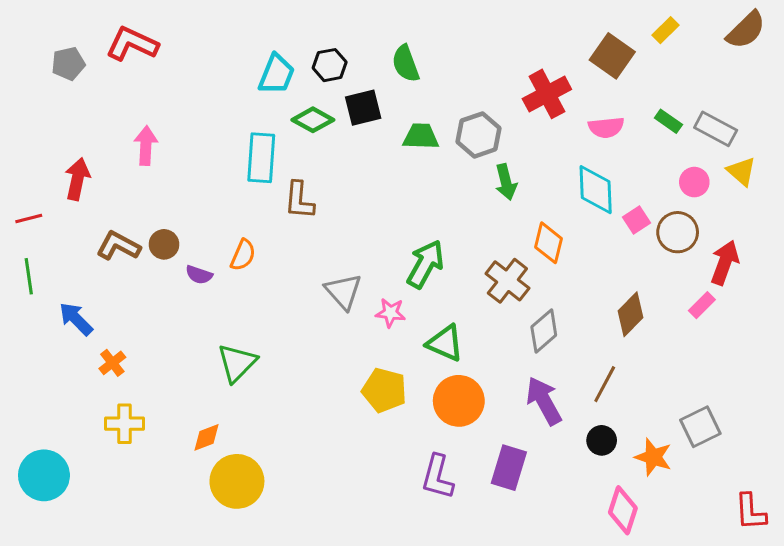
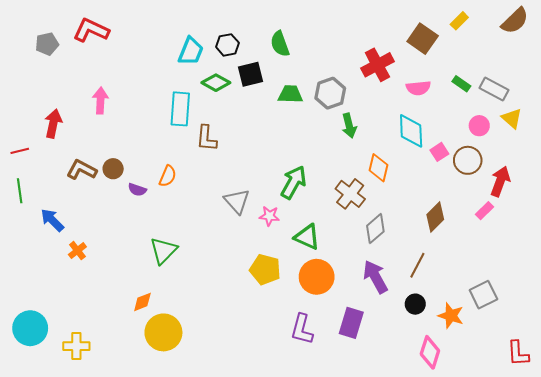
yellow cross: (124, 424) -> (76, 346), moved

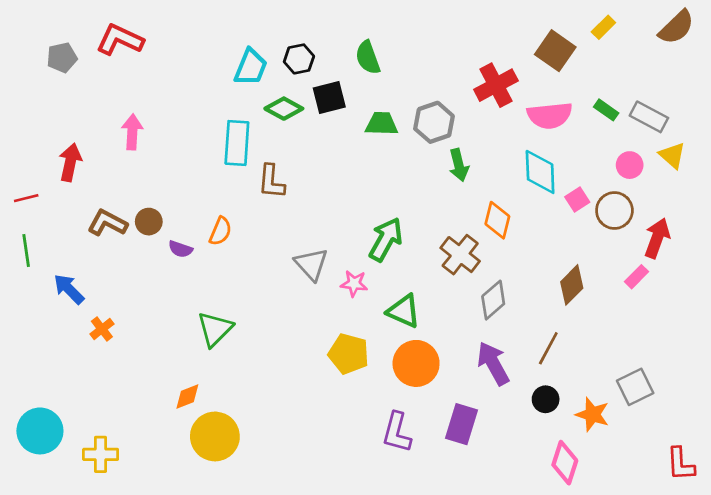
pink semicircle: (418, 88) -> (550, 115), size x1.4

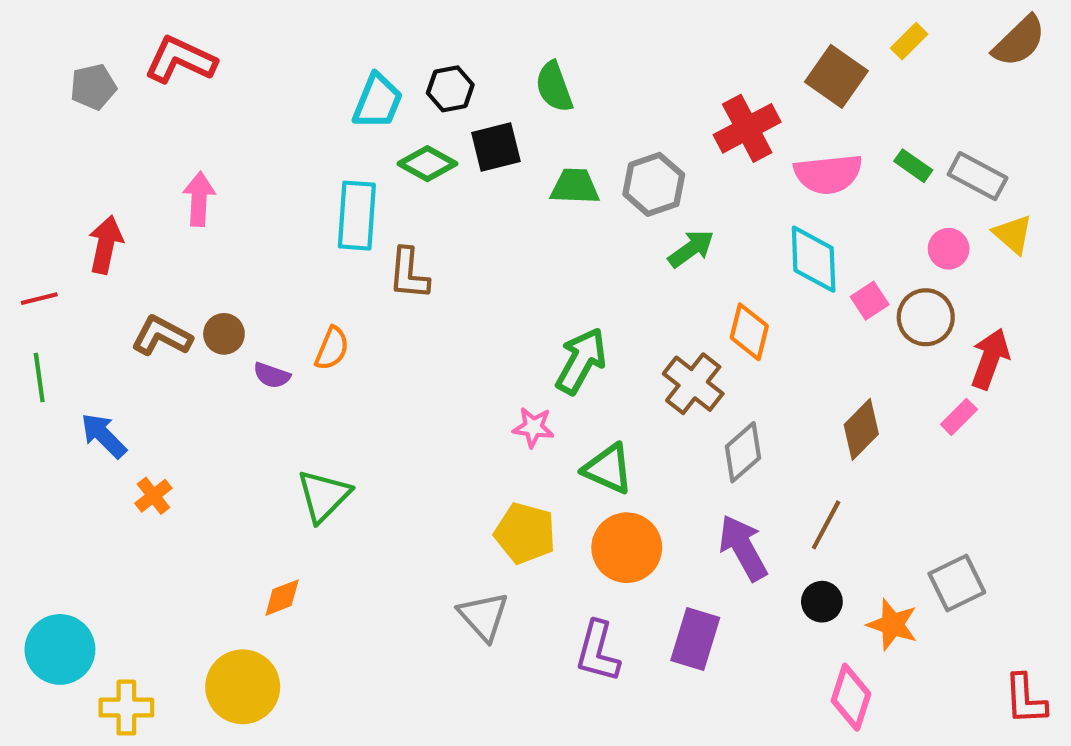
green arrow: (459, 165) -> (691, 249), turned -112
gray triangle: (311, 264) -> (483, 616), moved
yellow circle: (215, 436) -> (243, 687), moved
yellow cross: (101, 454) -> (126, 708), moved

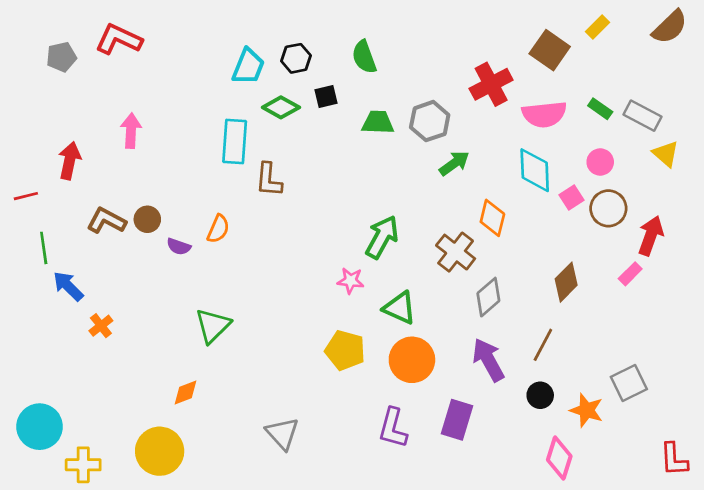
black square: (496, 147) -> (326, 97), size x0.7
pink circle: (949, 249) -> (600, 162), moved
green line: (39, 377) -> (44, 248), moved
gray triangle: (483, 616) -> (282, 433), moved

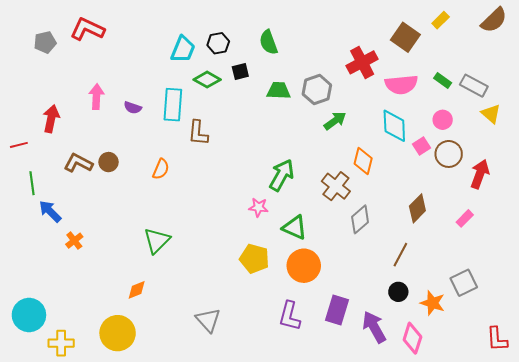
purple semicircle: (179, 247) -> (133, 108), moved
pink rectangle: (630, 274) -> (465, 218), moved
purple arrow: (488, 360) -> (374, 327), moved

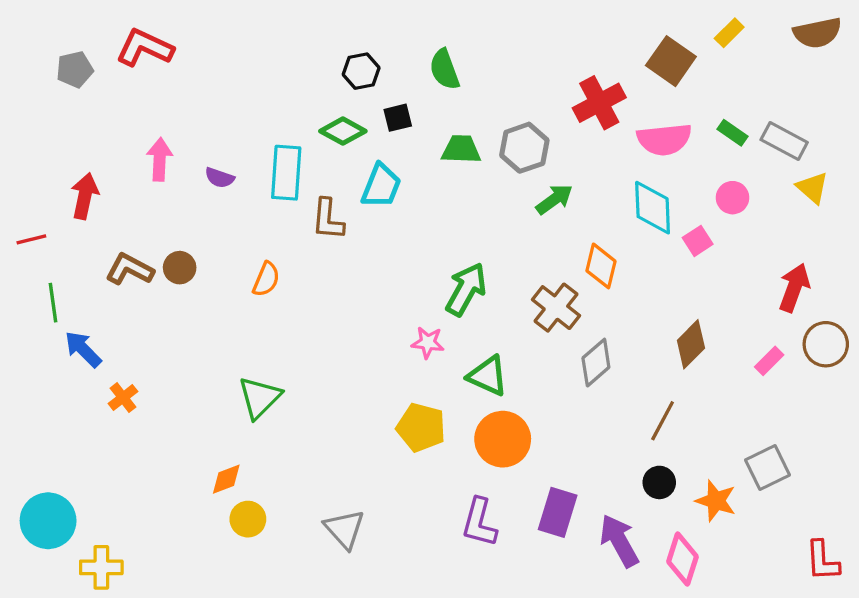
brown semicircle: (494, 20) -> (817, 33), turned 32
cyan trapezoid: (183, 49) -> (381, 186), moved
brown circle: (449, 154) -> (826, 344), moved
yellow circle: (118, 333) -> (248, 519), moved, size x0.6

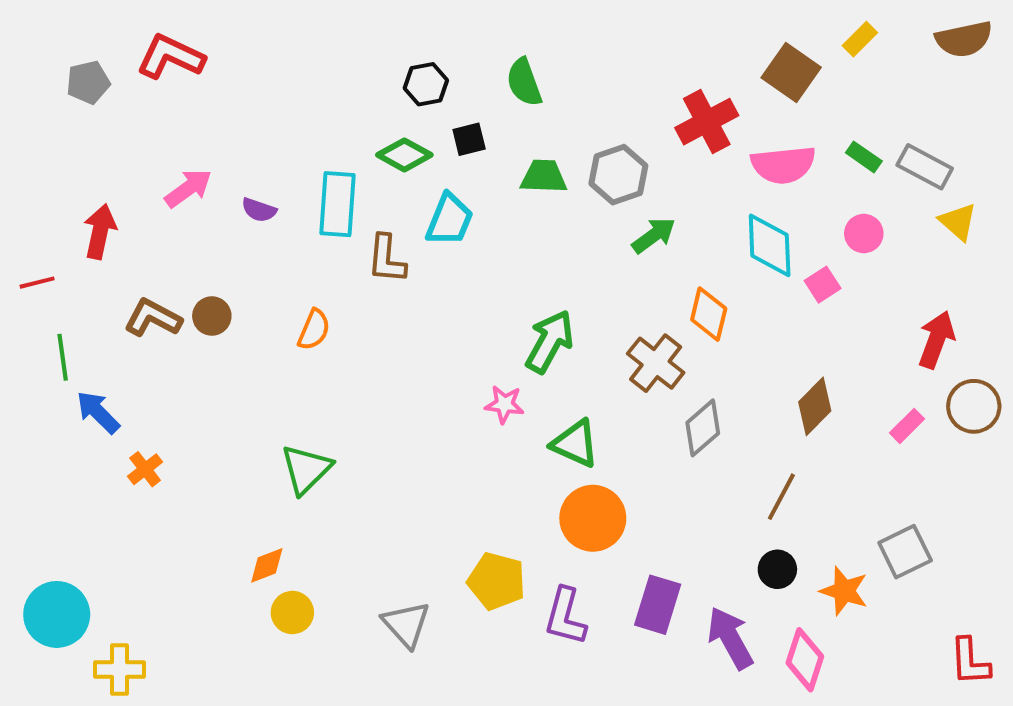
pink arrow: (160, 159) -> (188, 188), turned 51
yellow pentagon: (421, 427) -> (497, 581), moved

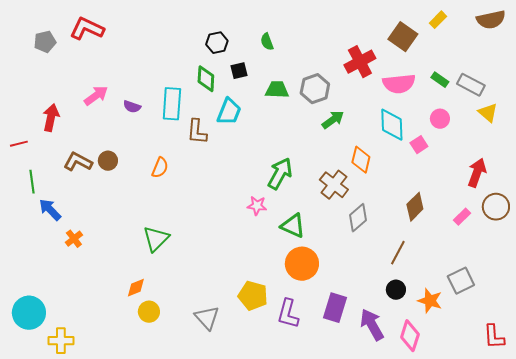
green semicircle: (524, 82) -> (267, 42), size x0.7
green diamond: (404, 155) -> (206, 79), turned 64

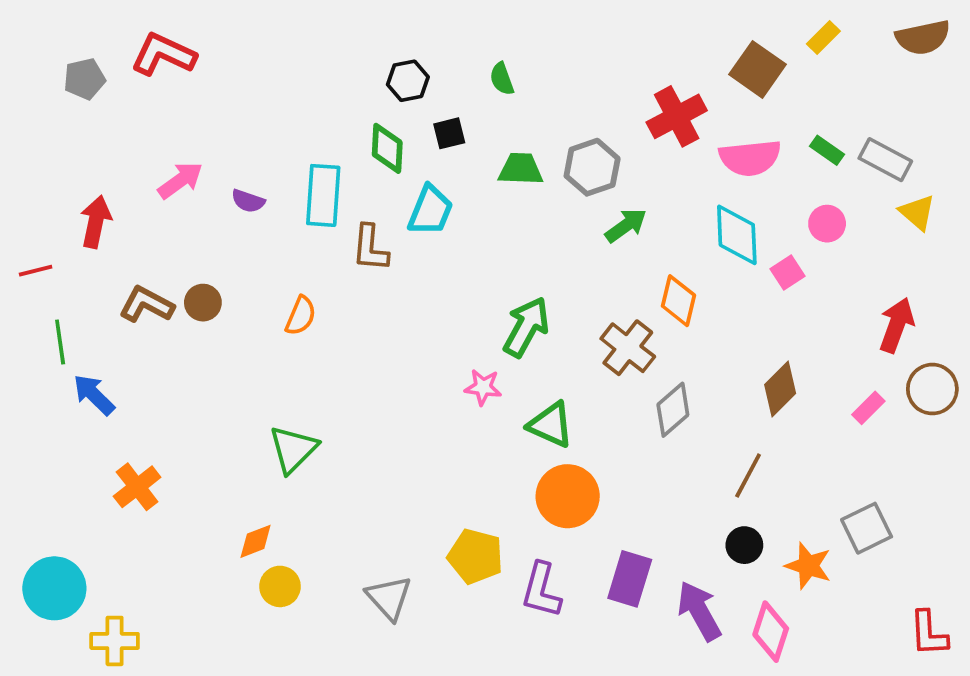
orange cross: (74, 239) -> (137, 487), moved, size x1.4

